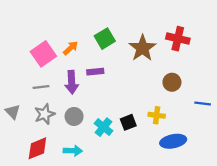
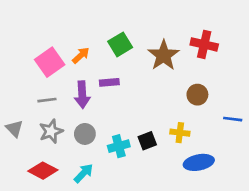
cyan cross: (104, 127) -> (119, 146), turned 36
red diamond: (37, 148) -> (43, 171), turned 50
cyan arrow: (73, 151) -> (84, 173), turned -48

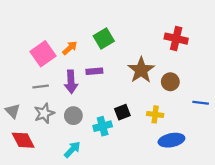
brown star: (164, 55) -> (141, 70), moved
black square: (147, 141) -> (122, 112), moved
red diamond: (43, 171) -> (23, 140), moved, turned 35

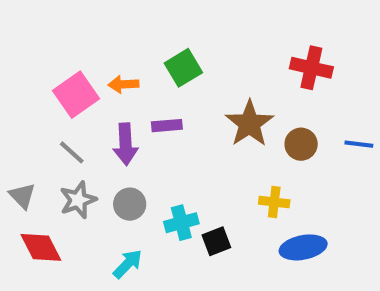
orange arrow: (70, 48) -> (123, 84), turned -140
gray line: (41, 86) -> (72, 152), turned 49
blue line: (201, 103) -> (359, 144), moved
black square: (122, 112) -> (216, 241), moved

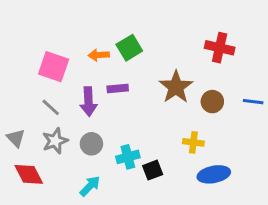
orange arrow: (123, 84) -> (99, 55), moved
pink square: (76, 95) -> (54, 67), turned -36

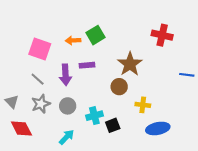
brown circle: (212, 102) -> (119, 87), moved

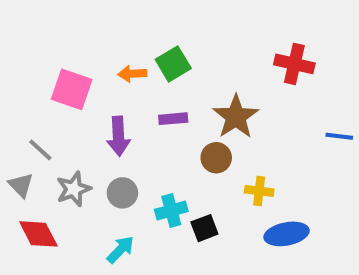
purple rectangle: (87, 65) -> (173, 119), moved
gray line: (38, 79) -> (40, 150), moved

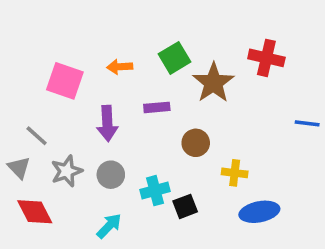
green square: (173, 64) -> (174, 58), moved
brown star: (236, 117) -> (213, 83), moved

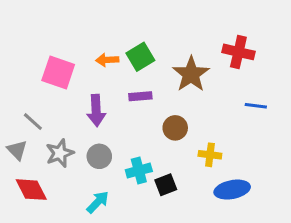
green square: (174, 58) -> (140, 57), moved
blue line: (307, 123) -> (256, 106), moved

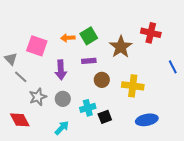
blue line: (256, 106) -> (173, 67), moved, turned 56
brown circle: (175, 128) -> (102, 80), moved
gray triangle: (17, 150) -> (11, 59), moved
yellow cross: (210, 155) -> (133, 86), moved, size x1.5

